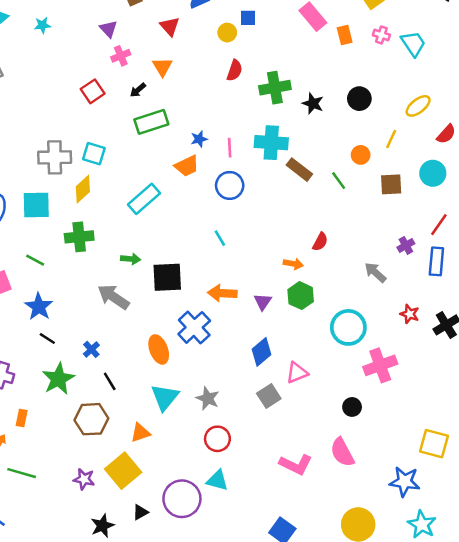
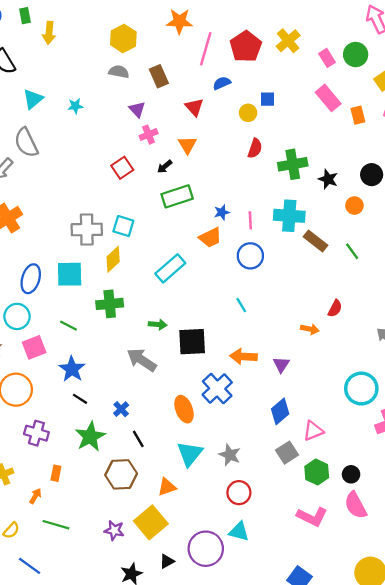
orange circle: (361, 155) -> (354, 206), moved
green hexagon: (301, 296) -> (317, 472), moved
black circle: (352, 407) -> (351, 474), moved

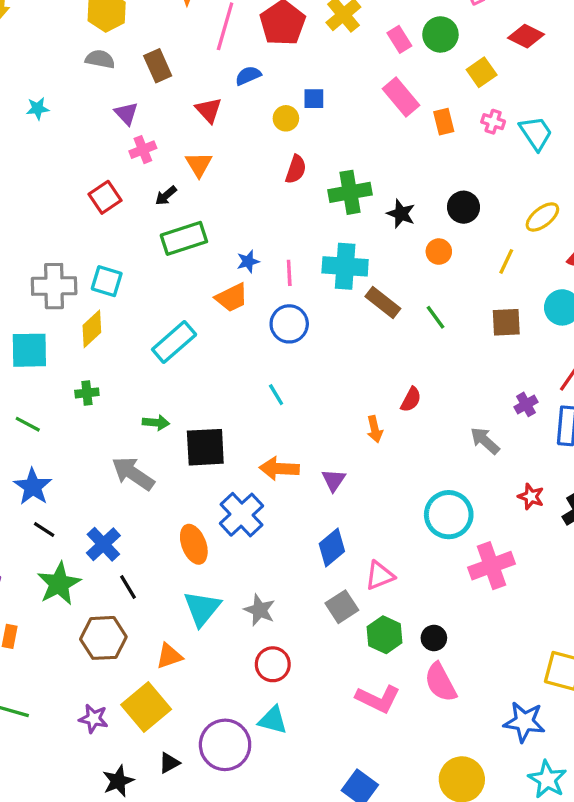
green cross: (110, 304) -> (87, 393), size x0.6
orange arrow: (310, 329) -> (375, 429), turned 66
blue cross: (121, 409) -> (103, 544), size x1.5

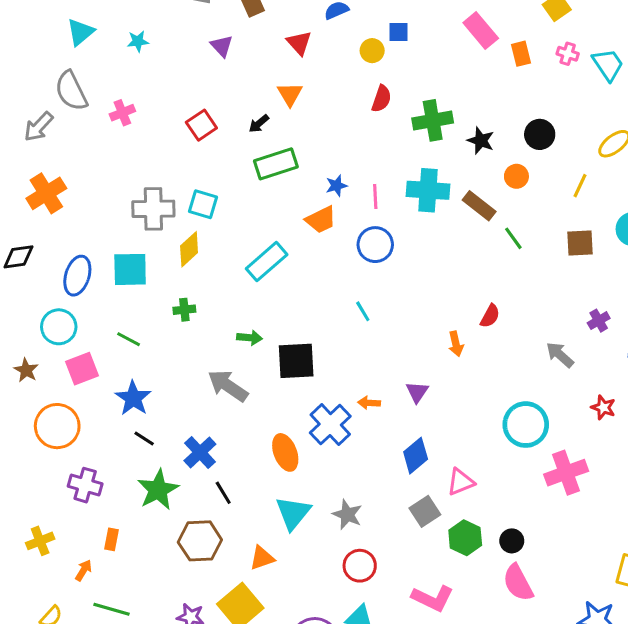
pink cross: (143, 150) -> (122, 113), moved
brown rectangle: (383, 303) -> (479, 206), moved
orange arrow: (279, 469) -> (369, 403), moved, size x0.6
pink L-shape: (378, 699) -> (433, 598), moved

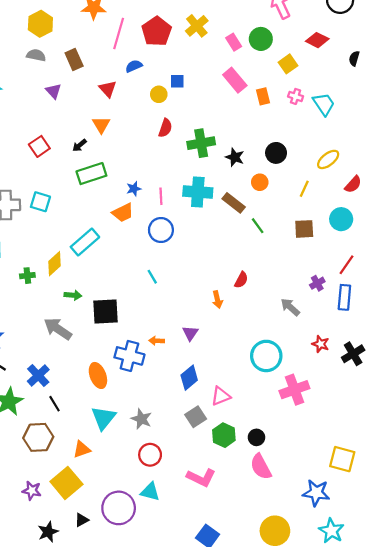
yellow diamond: (189, 249) -> (55, 264), moved
blue cross: (330, 425) -> (129, 356), turned -32

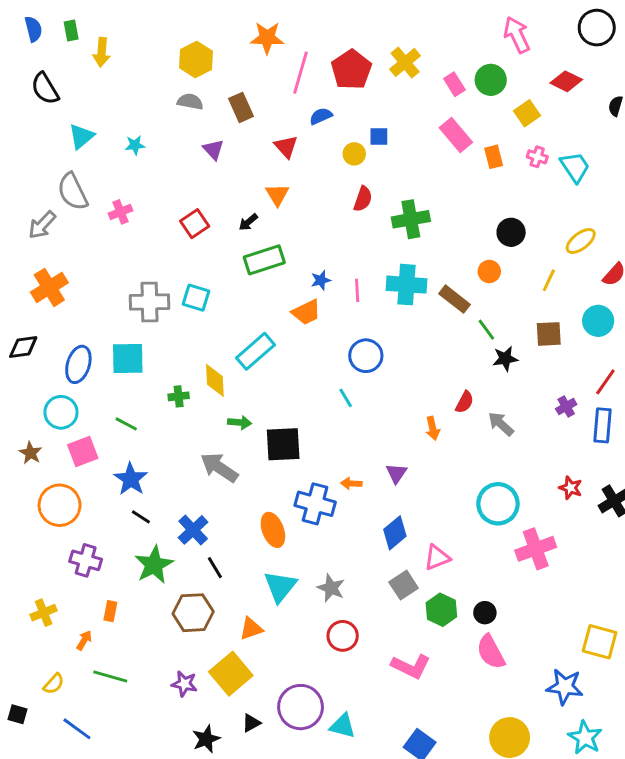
black star: (235, 157) -> (505, 359), moved, turned -30
blue circle: (161, 230) -> (366, 356), moved
yellow diamond: (55, 264) -> (215, 380), turned -50
gray arrow: (290, 307) -> (501, 424), moved
cyan triangle: (150, 492) -> (343, 726), moved

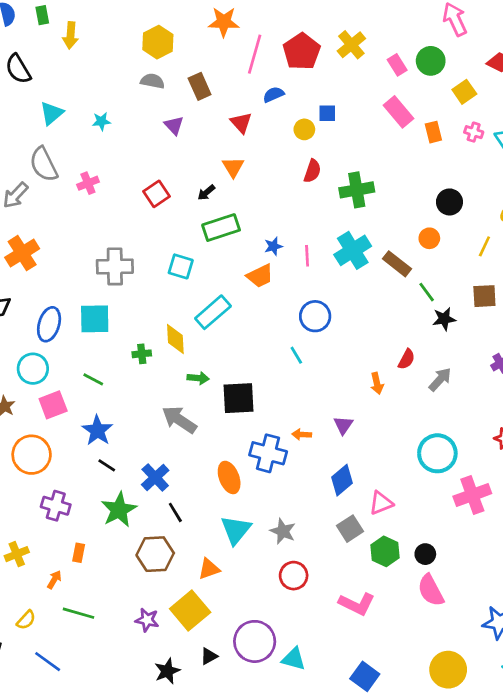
cyan cross: (407, 285) -> (353, 250), turned -36
cyan square: (196, 298) -> (181, 266), moved
gray arrow: (501, 424) -> (440, 379), turned 90

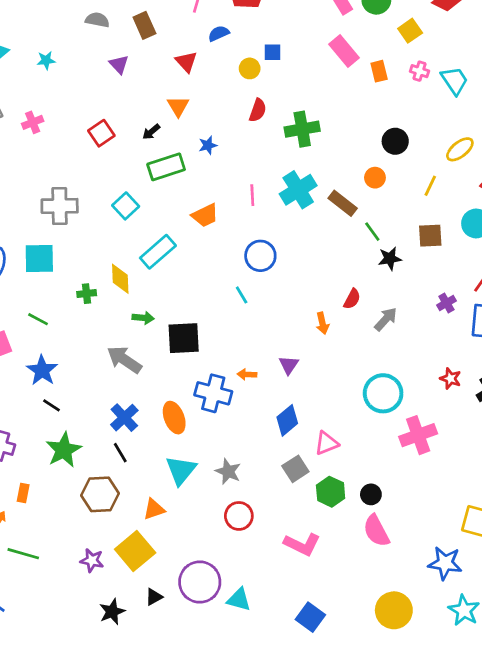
blue star: (273, 246) -> (208, 145), moved
cyan square: (181, 266) -> (126, 206), turned 30
blue cross: (155, 477) -> (124, 418), moved

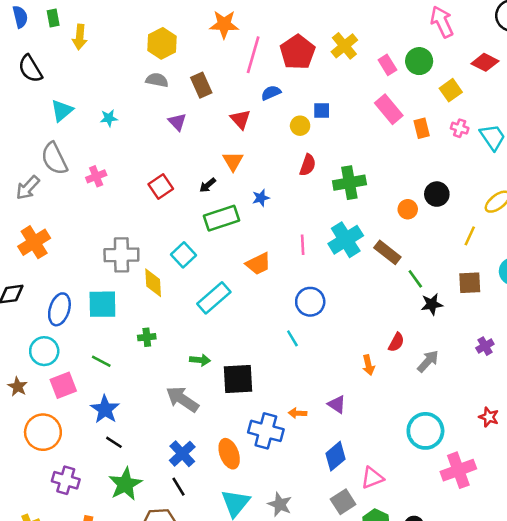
orange circle: (375, 178) -> (408, 209), moved
yellow diamond: (120, 279) -> (153, 283), moved
purple triangle: (289, 365) -> (337, 404), turned -30

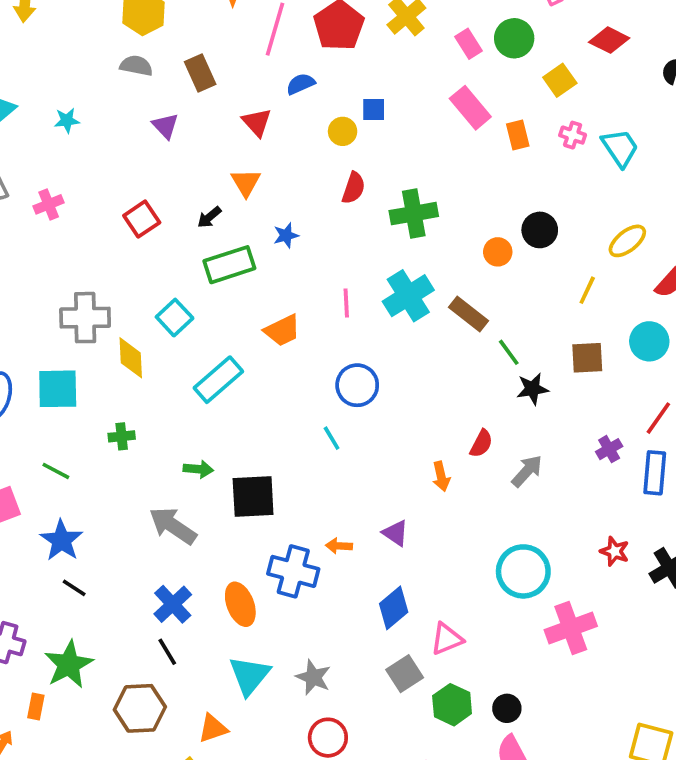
green star: (125, 484) -> (69, 665), moved

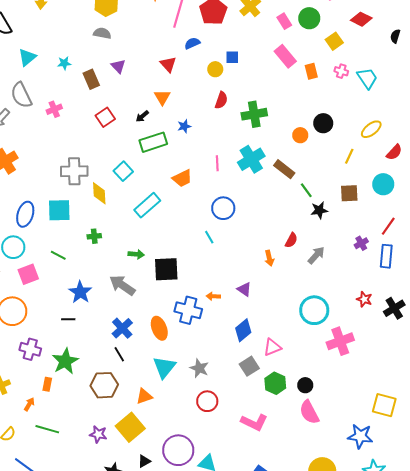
brown rectangle: (200, 73) -> (91, 79), moved
blue star: (61, 540) -> (80, 292), moved
black line: (74, 588) -> (68, 319), turned -32

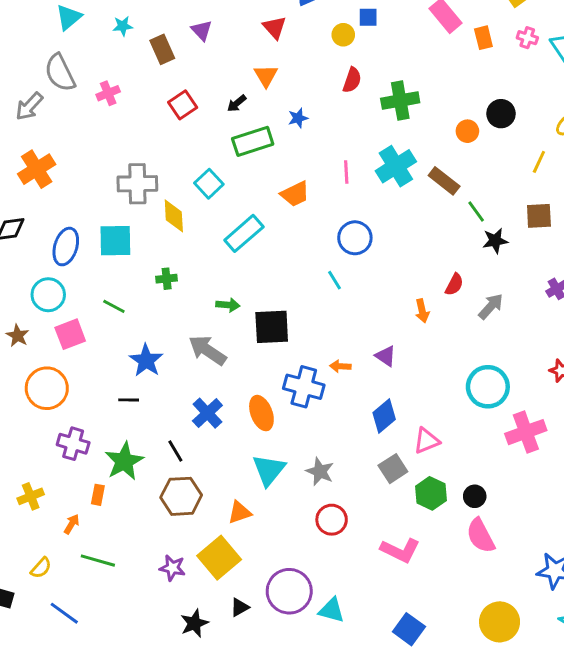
black line: (119, 354) -> (175, 451), moved

